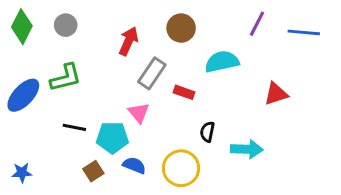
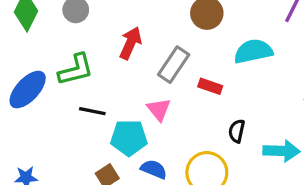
red arrow: (128, 41) -> (130, 43), moved
black line: (74, 127) -> (92, 111), moved

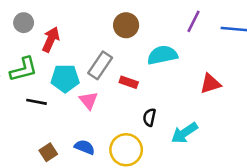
red arrow: (130, 43) -> (51, 39), moved
cyan pentagon: (129, 138) -> (65, 78), moved
cyan arrow: (282, 151) -> (184, 133), turned 144

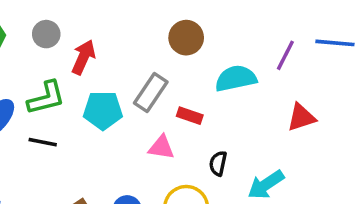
purple line: (193, 21) -> (285, 55), moved
pink triangle: (88, 100) -> (161, 147), moved, turned -42
black line: (37, 102) -> (43, 142), moved

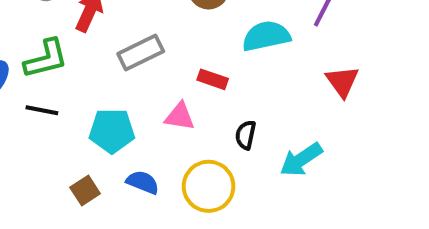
gray rectangle: (151, 93) -> (141, 53), moved, turned 30
cyan pentagon: (103, 110) -> (112, 131), moved
red triangle: (301, 117) -> (342, 81), turned -48

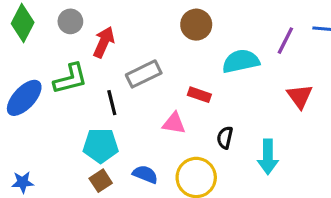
black line: (42, 110) -> (112, 103), moved, turned 65
cyan pentagon: (112, 131) -> (101, 146), moved
cyan arrow: (301, 160) -> (268, 157), turned -56

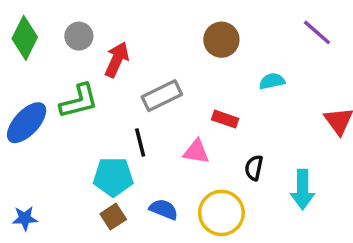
purple line: (285, 41) -> (317, 32), moved, turned -76
cyan semicircle: (241, 61) -> (272, 81), size x0.6
black line: (112, 103) -> (140, 143), moved

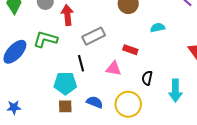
red arrow: (117, 60) -> (67, 15), turned -30
green L-shape: (79, 101) -> (45, 39), turned -150
brown square: (113, 217) -> (65, 106), turned 32

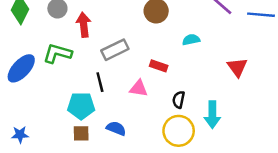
yellow circle: (128, 104) -> (179, 131), moved

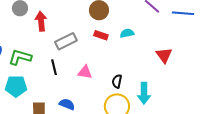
green L-shape: (57, 53) -> (20, 57), moved
red rectangle: (159, 66) -> (101, 35), moved
cyan pentagon: (81, 106) -> (16, 86), moved

